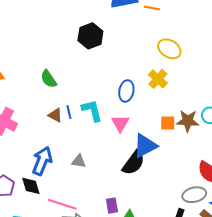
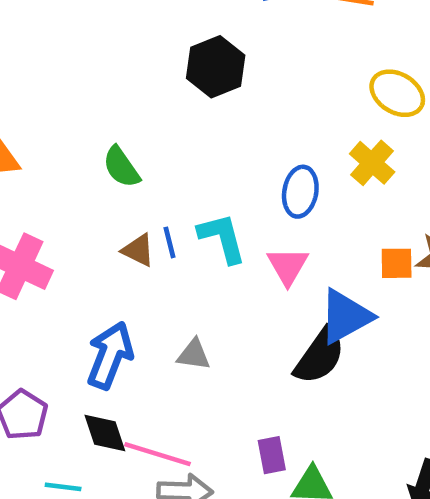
black diamond: (31, 186) -> (105, 433), moved

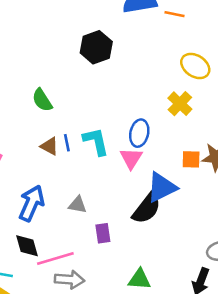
blue ellipse: (300, 192) -> (139, 133), moved
pink line: (157, 454) -> (55, 259), turned -36
purple rectangle: (272, 455) -> (103, 233), moved

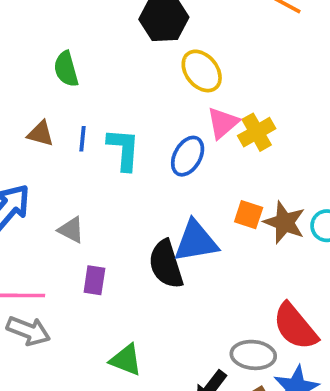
yellow ellipse: (195, 66) -> (202, 71), moved
brown triangle: (49, 146) -> (41, 134), moved, turned -30
pink triangle: (131, 158) -> (223, 123), moved
black semicircle: (147, 208) -> (166, 264), turned 108

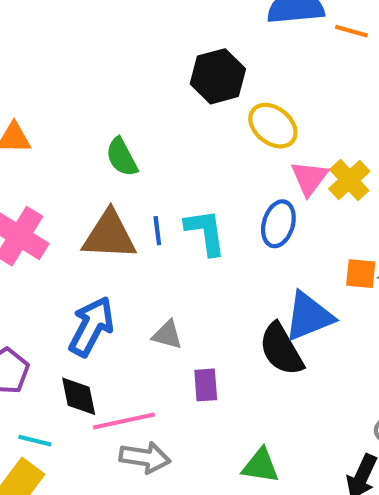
brown triangle: (41, 134) -> (109, 235), size x1.8

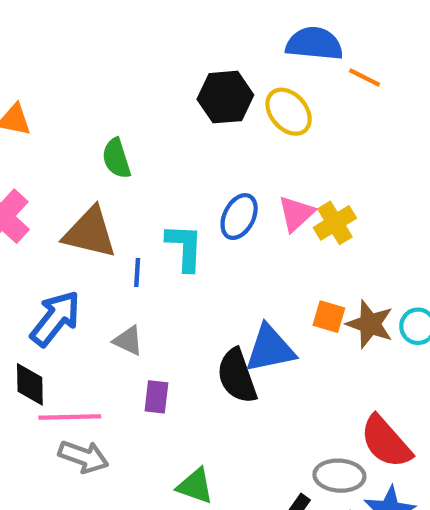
yellow ellipse: (273, 126) -> (289, 112), moved
blue ellipse: (278, 224) -> (239, 217), moved
blue line: (157, 231) -> (137, 272), moved

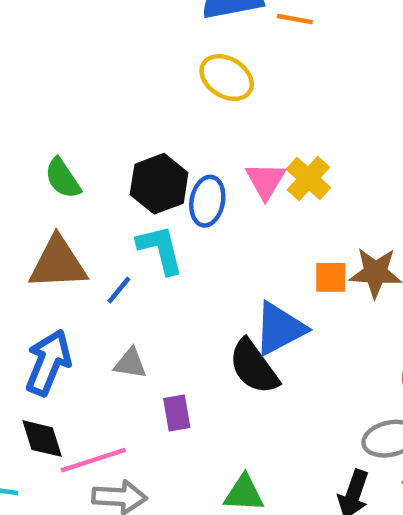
black hexagon: (225, 97) -> (159, 184), moved
blue line: (137, 272) -> (119, 290), turned 52

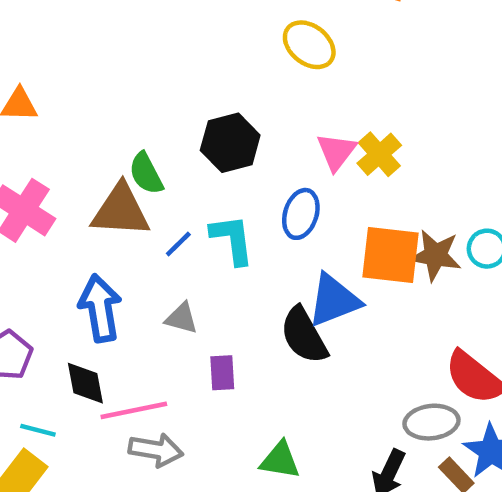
green semicircle: (63, 178) -> (146, 173), moved
blue ellipse: (207, 201) -> (301, 214), moved
cyan L-shape: (160, 249) -> (232, 239), moved
orange square: (331, 277) -> (390, 255), size x1.8
blue arrow: (48, 363) -> (100, 308), turned -38

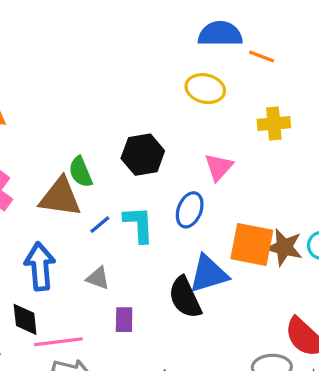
yellow ellipse: (309, 45) -> (205, 89), turned -30
yellow cross: (379, 154) -> (274, 123), moved, turned 32

